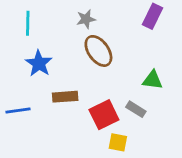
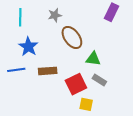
gray star: (86, 19) -> (55, 15), moved
green triangle: (152, 80) -> (93, 59), moved
blue line: (18, 111) -> (16, 70), moved

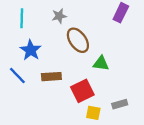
blue line: (16, 70) -> (17, 75), turned 54
gray rectangle: (99, 80) -> (120, 104), moved, turned -48

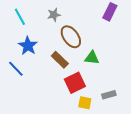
cyan line: (22, 18) -> (20, 17), turned -30
brown rectangle: (51, 77) -> (60, 60), moved, turned 48

